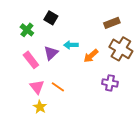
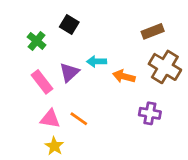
orange arrow: (91, 56) -> (124, 76), turned 56
pink triangle: (37, 87) -> (50, 119), turned -42

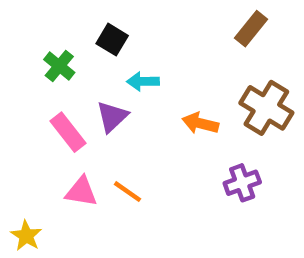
brown rectangle: (153, 31) -> (251, 29), moved, turned -30
cyan arrow: (97, 61) -> (143, 81), moved
purple cross: (150, 113) -> (242, 183), turned -30
yellow star: (54, 146) -> (26, 236), moved

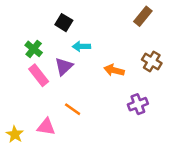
green cross: (59, 66) -> (34, 49), moved
brown cross: (266, 108) -> (152, 61), size x0.7
pink triangle: (81, 192) -> (46, 127), moved

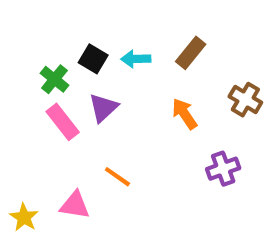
brown rectangle: (143, 16) -> (191, 53), moved
black square: (64, 23) -> (93, 59), moved
cyan arrow: (81, 46) -> (136, 59), moved
orange arrow: (114, 70) -> (185, 114), turned 42

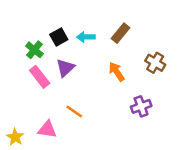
black square: (93, 59) -> (59, 37), turned 30

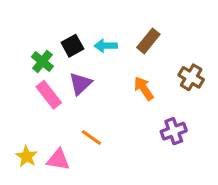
yellow star: (15, 137) -> (27, 156), moved

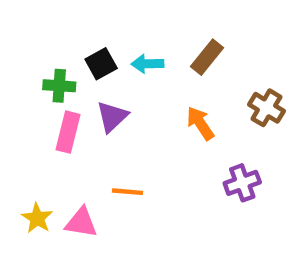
green cross: (42, 62) -> (59, 86), turned -35
pink rectangle: (49, 95) -> (68, 132), turned 52
orange line: (91, 137) -> (128, 192), turned -30

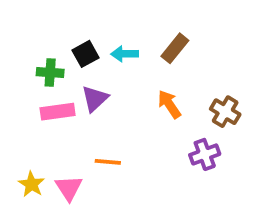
brown cross: (266, 108) -> (225, 112), moved
pink rectangle: (68, 132) -> (58, 112), turned 68
pink triangle: (81, 223) -> (69, 188), turned 48

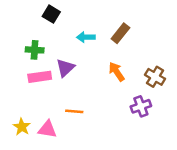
black square: (86, 54) -> (51, 14), moved, turned -30
pink triangle: (69, 188) -> (47, 129), turned -48

